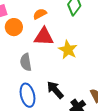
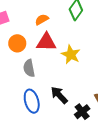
orange circle: (14, 27) -> (17, 43), moved

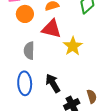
orange circle: (17, 43) -> (25, 14), moved

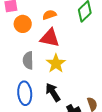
yellow star: (73, 46) -> (56, 63), moved

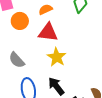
gray semicircle: (28, 60) -> (17, 60), moved, turned -36

